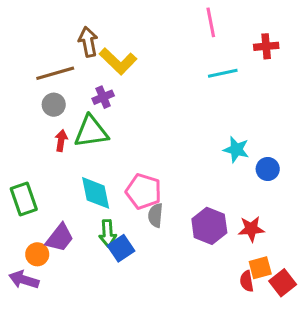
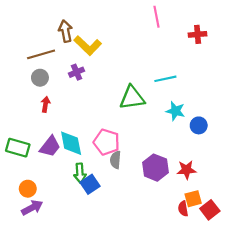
cyan line: (223, 73) -> (165, 79), moved
green triangle: (91, 132) -> (132, 98), moved
green rectangle: (24, 199) -> (18, 148), turned -55
purple trapezoid: (60, 238) -> (50, 147), moved
purple arrow: (24, 280) -> (32, 208), moved, turned 135

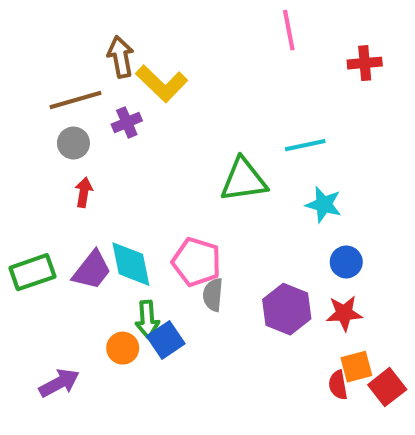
purple cross: (77, 72) -> (127, 123), moved
blue circle: (199, 125) -> (346, 262), moved
green rectangle: (18, 148) -> (32, 272), turned -35
orange circle: (28, 189) -> (123, 348), moved

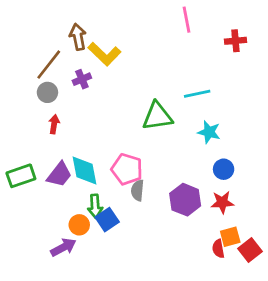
brown line: (76, 100) -> (49, 65), turned -36
purple arrow: (59, 383) -> (63, 247), moved

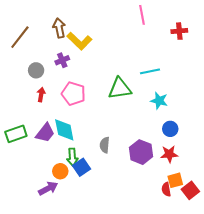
brown line: (49, 65) -> (20, 37), moved
pink pentagon: (127, 169) -> (73, 94), moved

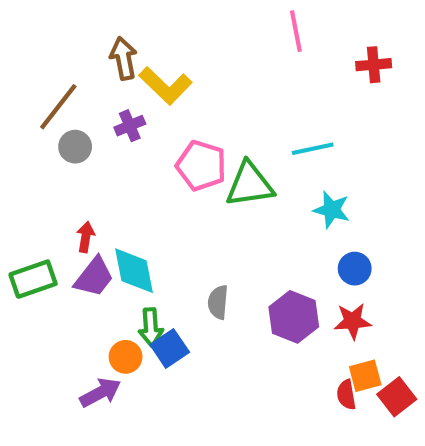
brown line: (20, 37) -> (58, 107), moved
pink pentagon: (73, 94) -> (201, 166), moved
red arrow: (41, 95) -> (86, 237), moved

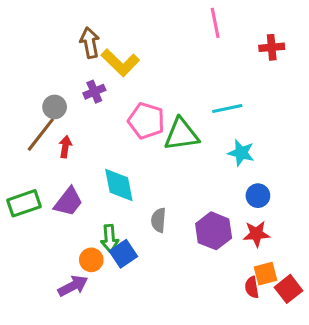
brown line: (58, 107) -> (41, 134), moved
red arrow: (86, 237) -> (65, 147), moved
cyan diamond: (134, 271) -> (119, 185), moved

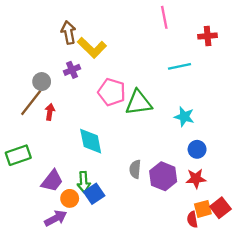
cyan line: (227, 108) -> (180, 66), moved
purple trapezoid: (68, 202) -> (52, 181), moved
gray semicircle: (159, 220) -> (135, 169), moved
red square: (289, 289) -> (220, 208), moved

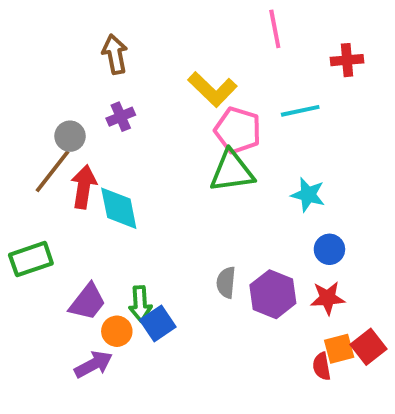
yellow L-shape: (92, 48) -> (212, 89), moved
pink pentagon: (112, 92) -> (238, 130), moved
red arrow: (50, 112) -> (84, 187), size x1.5
cyan diamond: (91, 141) -> (119, 208), moved

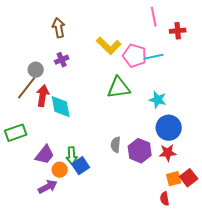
pink line: (275, 29) -> (154, 17), moved
pink pentagon: (238, 130) -> (135, 56), moved
blue circle: (329, 249) -> (169, 128), size x1.6
red semicircle: (322, 366) -> (165, 199), moved

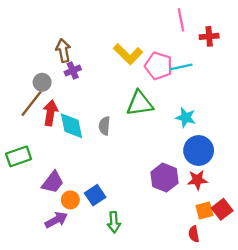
brown arrow: (59, 28) -> (63, 51), moved
gray semicircle: (116, 145) -> (104, 126), moved
green arrow: (72, 156) -> (114, 222), moved

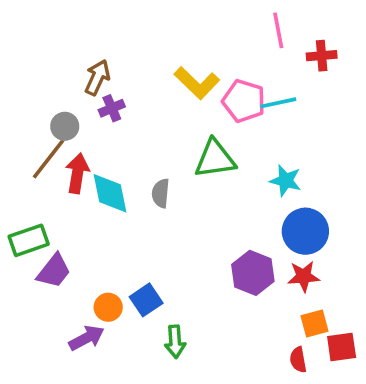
brown arrow: (63, 51) -> (97, 77), turned 35
purple trapezoid: (53, 182) -> (54, 271), moved
red square: (222, 209) -> (342, 347), moved, turned 30

